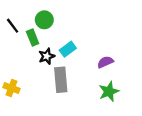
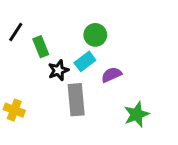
green circle: (44, 20) -> (95, 35), moved
black line: (13, 26) -> (16, 32), turned 70
purple semicircle: (105, 62) -> (111, 75), moved

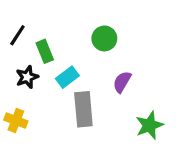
cyan rectangle: (85, 61) -> (67, 77), moved
black star: (58, 70) -> (27, 77), moved
purple semicircle: (111, 75) -> (122, 82), turned -36

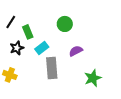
purple semicircle: (122, 82) -> (76, 51), turned 32

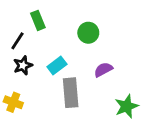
black line: (11, 22) -> (17, 41), moved
green rectangle: (28, 32) -> (38, 20), moved

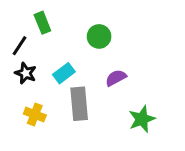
black star: (23, 65) -> (26, 73), turned -30
yellow cross: (13, 102) -> (35, 114), moved

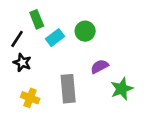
cyan rectangle: (64, 73) -> (55, 38), moved
green star: (142, 119) -> (122, 89), moved

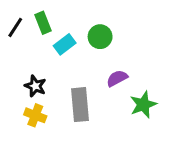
black line: (17, 39) -> (15, 27), moved
black star: (22, 63) -> (35, 86), moved

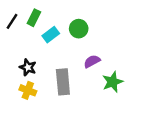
green rectangle: (43, 23) -> (34, 18), turned 49

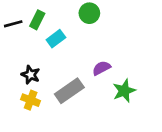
black line: (12, 21) -> (13, 24), turned 42
green circle: (79, 29) -> (89, 13), moved
gray rectangle: (63, 82) -> (69, 91), turned 60

